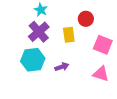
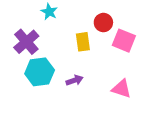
purple cross: (39, 32) -> (26, 42), moved
pink square: (103, 45) -> (124, 41), moved

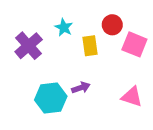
cyan star: (49, 12) -> (64, 27), moved
cyan hexagon: (40, 72) -> (51, 98), moved

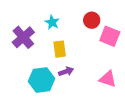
yellow rectangle: (90, 46) -> (60, 49), moved

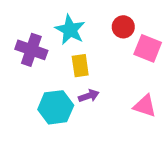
cyan star: (52, 22) -> (70, 30), size x1.5
purple cross: (23, 37) -> (31, 50), turned -30

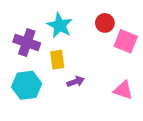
yellow rectangle: (80, 66) -> (57, 60), moved
cyan hexagon: (56, 107) -> (27, 85), moved

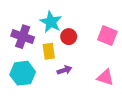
red circle: (105, 23) -> (69, 37), moved

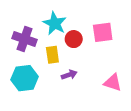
pink square: (107, 36) -> (103, 32), moved, turned -30

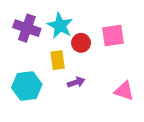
purple cross: (25, 39) -> (27, 28), moved

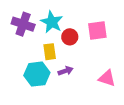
cyan hexagon: (27, 86) -> (37, 74), moved

